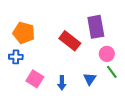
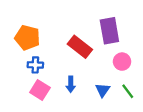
blue cross: (16, 57) -> (35, 65), moved
green line: (112, 72) -> (128, 91), moved
blue arrow: (62, 83) -> (71, 84), moved

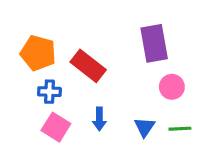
red rectangle: (80, 47) -> (88, 66), moved
green line: (128, 91) -> (180, 129), turned -56

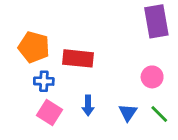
purple rectangle: (154, 43) -> (156, 21), moved
red rectangle: (88, 66) -> (78, 58), turned -32
green line: (180, 129) -> (159, 114), turned 48

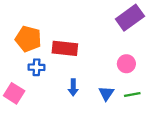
purple rectangle: (156, 21) -> (130, 18), turned 64
pink square: (50, 113) -> (14, 93), moved
green line: (159, 114) -> (132, 95), turned -56

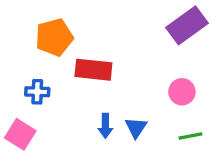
orange pentagon: (28, 39) -> (54, 37), moved, turned -30
blue cross: (37, 67) -> (37, 92), moved
blue triangle: (106, 93) -> (136, 128), moved

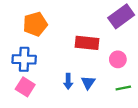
red rectangle: (93, 70) -> (87, 43), moved
blue cross: (37, 92) -> (24, 59), size x1.5
pink square: (20, 134) -> (25, 87), moved

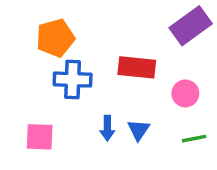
blue cross: (24, 59) -> (73, 80), moved
pink square: (25, 87) -> (40, 137), turned -30

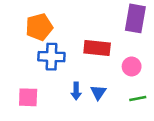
purple rectangle: (191, 26) -> (135, 18), turned -44

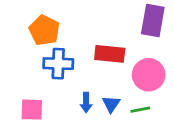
orange pentagon: (39, 27) -> (44, 30), turned -30
pink circle: (132, 66) -> (149, 75), size x1.5
green line: (138, 99) -> (140, 110), moved

